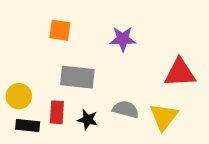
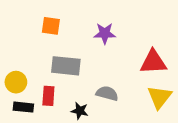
yellow triangle: (164, 117) -> (160, 97), moved
black star: (88, 120) -> (80, 111), moved

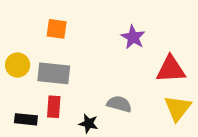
purple star: (105, 33) -> (133, 37), moved, turned 30
gray rectangle: (66, 66) -> (54, 73), moved
yellow circle: (16, 82) -> (18, 65), moved

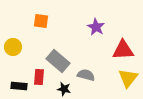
gray rectangle: (54, 73) -> (58, 61), moved, turned 35

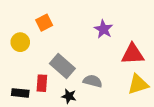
orange square: (41, 21) -> (44, 23), turned -35
yellow circle: (13, 47) -> (20, 42), moved
yellow triangle: (128, 78) -> (138, 84), turned 35

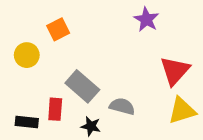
purple star: (103, 29) -> (146, 19), moved
red triangle: (133, 54) -> (175, 71), turned -45

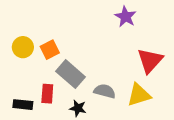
orange square: (58, 29) -> (50, 50), moved
yellow triangle: (182, 111) -> (139, 95), moved

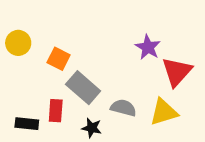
purple star: (125, 17) -> (148, 47), moved
yellow circle: (23, 47) -> (18, 43), moved
orange square: (50, 50) -> (59, 59), turned -36

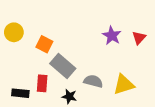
red triangle: (177, 72) -> (139, 38), moved, size x0.6

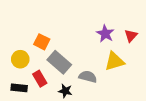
yellow circle: (14, 32) -> (20, 59), moved
red rectangle: (42, 83) -> (40, 79), turned -35
yellow triangle: (124, 85) -> (114, 61), moved

